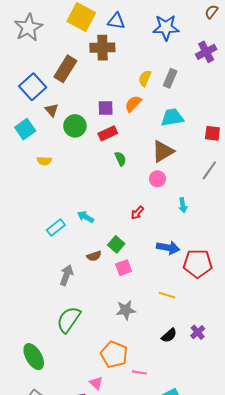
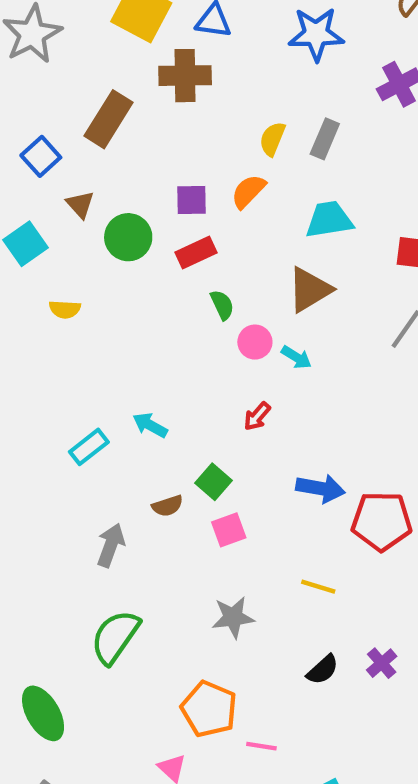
blue square: (33, 87) -> (41, 156), size x0.7
pink circle: (157, 179) -> (255, 342), moved
cyan arrow: (183, 205) -> (296, 357), moved, turned -48

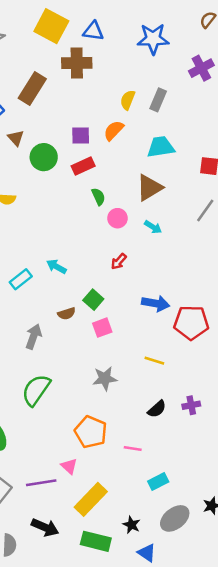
cyan arrow: (296, 357) -> (153, 227), moved
purple cross: (382, 663) -> (191, 405), turned 30
pink line: (261, 746) -> (133, 448), moved

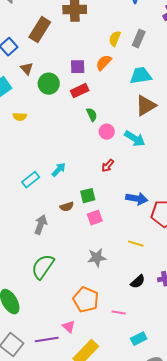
brown triangle: (149, 188) -> (146, 106), moved
cyan arrow: (153, 227) -> (135, 139), size x1.5
cyan arrow: (56, 267) -> (59, 170), turned 105
green square: (93, 300) -> (88, 196), turned 35

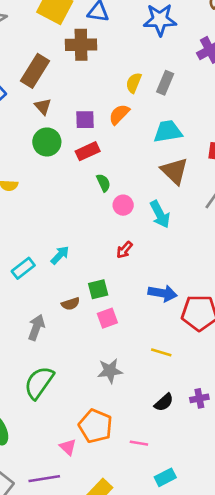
brown triangle: (27, 69) -> (43, 106), moved
brown triangle: (146, 106) -> (174, 171), turned -45
cyan arrow: (135, 139) -> (160, 214), turned 30
pink triangle: (69, 327) -> (68, 447), moved

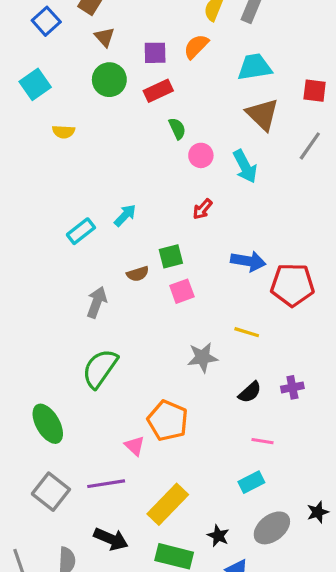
gray star: (110, 371) -> (202, 357), moved
pink line: (139, 443) -> (262, 441), moved

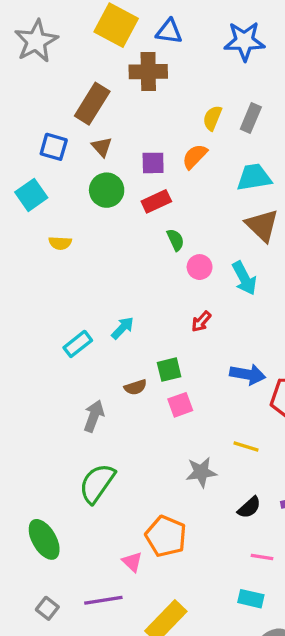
blue square: (46, 21) -> (54, 147), moved, turned -32
cyan rectangle: (251, 482) -> (251, 599), turned 40
gray square: (51, 492) -> (47, 608), size x0.6

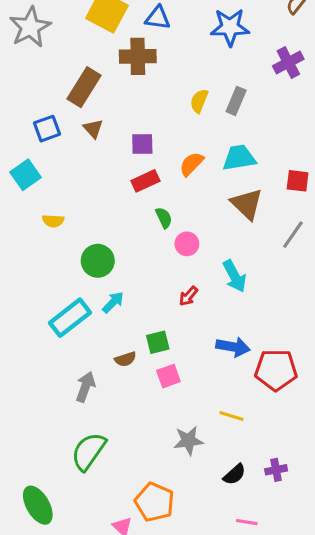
blue square: (54, 147) -> (47, 129), turned -36
orange semicircle: (195, 156) -> (191, 164), moved
green circle: (107, 190) -> (98, 261), moved
cyan arrow: (244, 278) -> (235, 276), moved
cyan rectangle: (78, 344) -> (70, 318), size x1.5

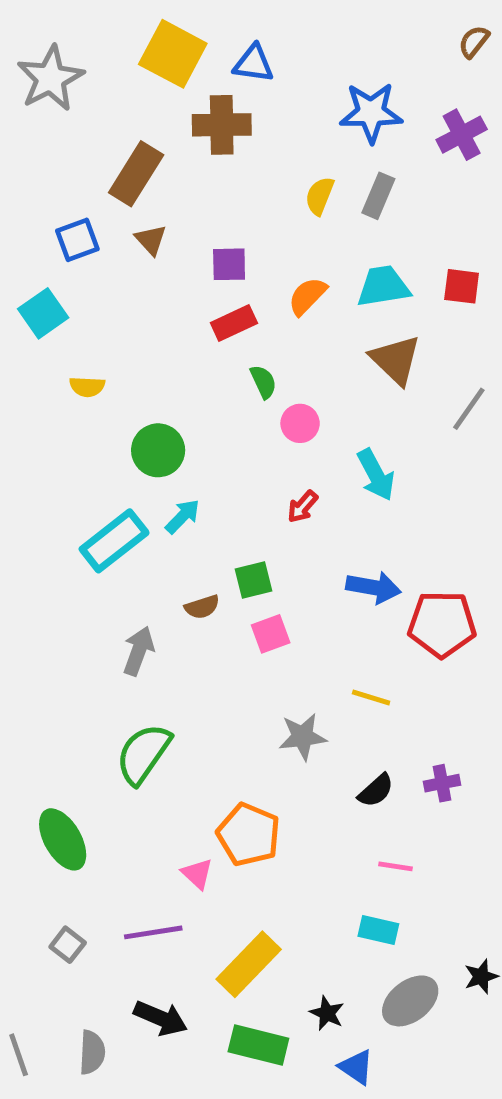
blue star: (230, 27) -> (371, 113), moved
red square: (298, 181) -> (462, 286), moved

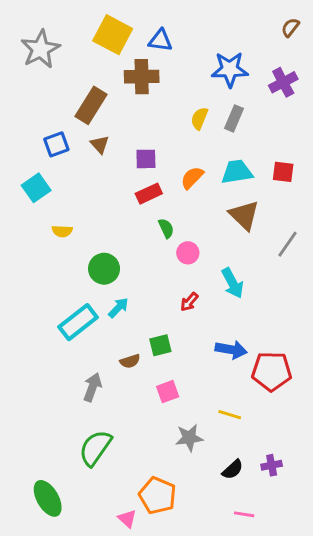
pink square: (271, 634) -> (168, 392), moved

